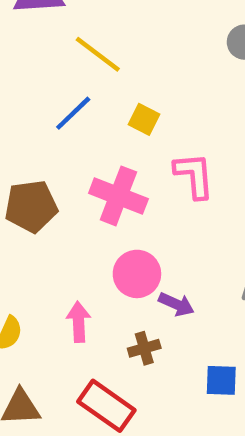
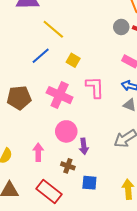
purple arrow: (176, 304) -> (84, 146), turned 56
brown cross: (144, 348) -> (68, 166), turned 32
blue square: (221, 380) -> (89, 183), moved

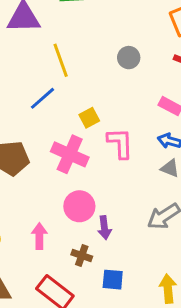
gray circle: (121, 27) -> (129, 58), moved
yellow line: (53, 29) -> (61, 60), turned 30
yellow square: (73, 60) -> (89, 118), moved, turned 32

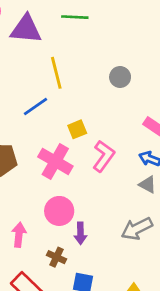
pink L-shape: (120, 143) -> (104, 156), turned 32

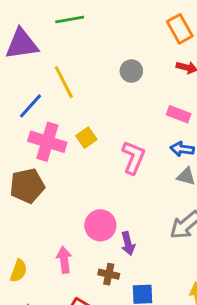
blue line: (36, 106) -> (30, 106), moved
yellow square: (77, 129) -> (86, 138), moved
pink cross: (55, 161) -> (47, 142), moved

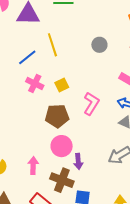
pink cross: (47, 142) -> (35, 84), size x0.7
brown pentagon: (27, 186) -> (57, 116), moved
brown cross: (109, 274) -> (62, 180), size x1.6

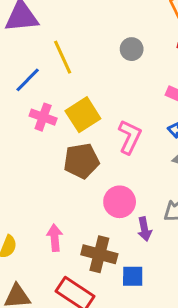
yellow square: (62, 85) -> (83, 115), size x1.6
pink circle: (62, 146) -> (120, 202), moved
purple arrow: (78, 161) -> (144, 229), moved

